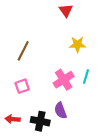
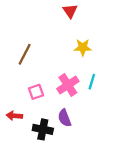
pink square: (22, 86) -> (36, 92), moved
red arrow: (13, 119) -> (14, 116), moved

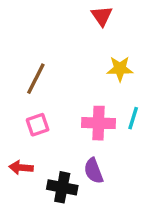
pink cross: (68, 85) -> (98, 123), turned 35
pink square: (36, 92) -> (38, 125), moved

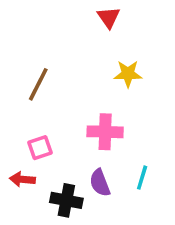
cyan line: (133, 118) -> (142, 178), moved
pink square: (38, 125) -> (40, 148), moved

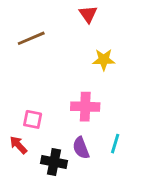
brown line: (38, 84) -> (31, 38), moved, turned 40
pink square: (40, 148) -> (33, 119), turned 30
red arrow: (22, 179) -> (18, 145), turned 42

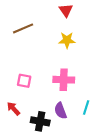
yellow star: (104, 60) -> (67, 40), moved
pink square: (33, 119) -> (24, 81), moved

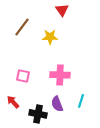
brown line: (23, 28) -> (22, 27), turned -30
yellow star: (67, 40) -> (50, 37), moved

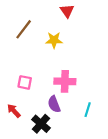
purple semicircle: (57, 104) -> (54, 104), moved
black cross: (38, 114) -> (41, 124), turned 30

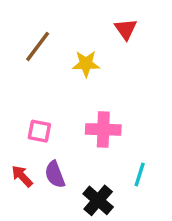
red triangle: (67, 11) -> (126, 29), moved
purple semicircle: (54, 104) -> (55, 174), moved
black cross: (41, 124) -> (98, 200), moved

